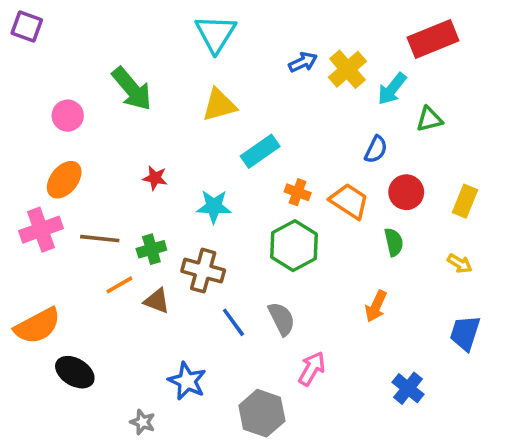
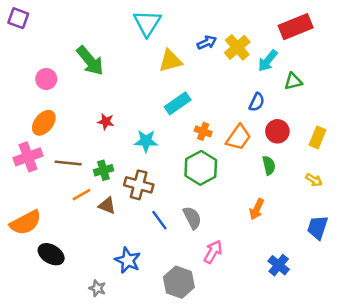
yellow triangle: (219, 105) -> (170, 61), moved
orange trapezoid: (349, 201) -> (238, 137), turned 92

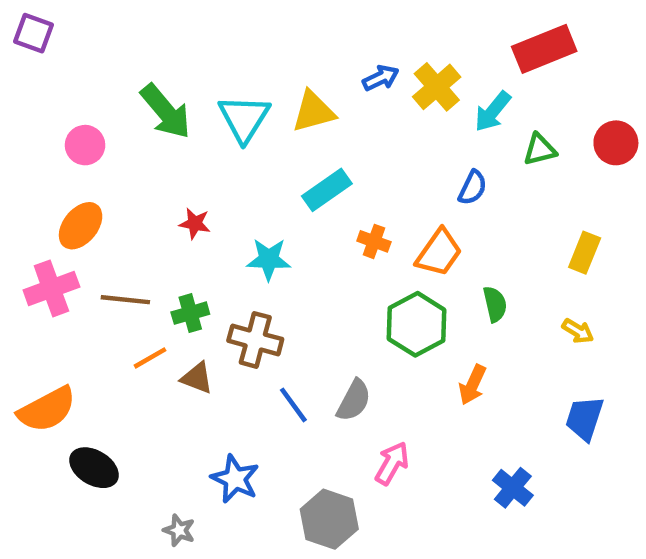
cyan triangle: (147, 23) -> (244, 118), moved
red circle: (277, 131) -> (616, 143), moved
green hexagon: (201, 168) -> (417, 324), moved
gray semicircle: (192, 218) -> (354, 400), turned 55

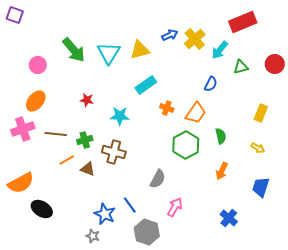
orange arrow: (473, 385) -> (222, 171), moved
blue line: (293, 405) -> (130, 205), moved
gray star: (179, 530) -> (93, 236), moved

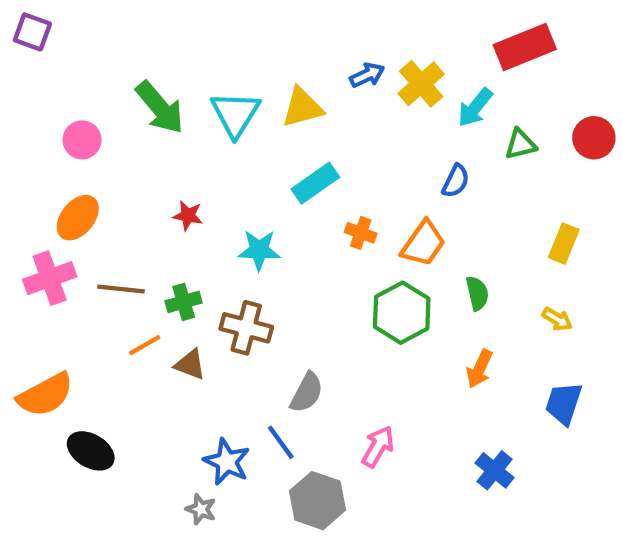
gray semicircle: (158, 179) -> (307, 393), moved

